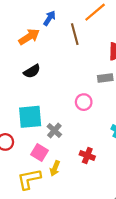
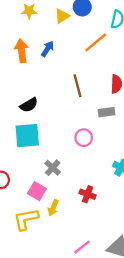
brown line: (75, 34) -> (77, 86), moved
orange arrow: (29, 37) -> (22, 51), moved, turned -65
cyan square: (30, 117) -> (27, 136), moved

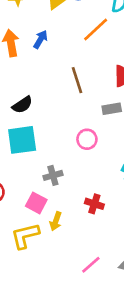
gray cross: (53, 168) -> (53, 175), turned 35

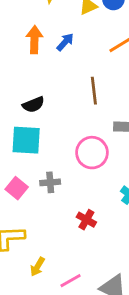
pink circle: (87, 139) -> (92, 153), size x1.5
pink square: (36, 203) -> (17, 188), moved
yellow arrow: (56, 221) -> (37, 267), moved

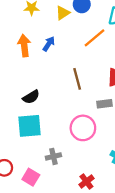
pink square: (17, 188) -> (31, 177), moved
red cross: (86, 220) -> (86, 181), turned 32

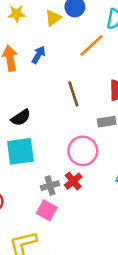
pink square: (31, 177) -> (47, 210), moved
red cross: (86, 181) -> (73, 181), moved

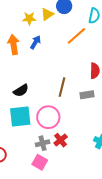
yellow star: (17, 14) -> (29, 18), moved
brown line: (73, 94) -> (62, 87), moved, turned 30
pink circle: (83, 151) -> (48, 117), moved

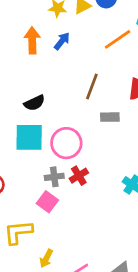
brown line: (62, 87) -> (92, 87), moved
gray rectangle: (87, 95) -> (110, 117), moved

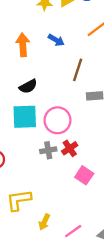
orange arrow: (32, 40) -> (23, 45), moved
blue arrow: (62, 41) -> (56, 40), moved, turned 84
pink square: (47, 202) -> (84, 175), moved

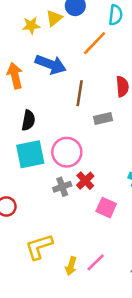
blue arrow: (56, 40) -> (51, 64), size x1.6
black semicircle: (28, 86) -> (28, 120), turned -42
pink line: (73, 231) -> (96, 262), moved

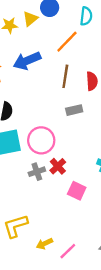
blue arrow: (51, 64) -> (27, 61), turned 136
brown line: (80, 93) -> (65, 76), moved
pink line: (96, 262) -> (68, 251), moved
yellow arrow: (71, 266) -> (44, 244), turned 49

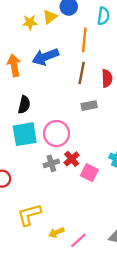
orange line: (67, 42) -> (84, 40), turned -40
pink square: (77, 191) -> (89, 173), moved

